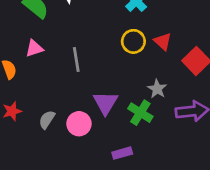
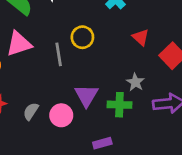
yellow circle: (133, 41) -> (82, 37), moved
pink triangle: (34, 48) -> (19, 44), size x1.5
green cross: (140, 113) -> (119, 105), turned -30

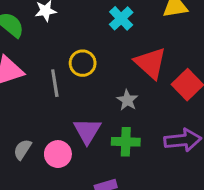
red triangle: (141, 37) -> (150, 63), size x1.6
gray star: (135, 82) -> (127, 100), moved

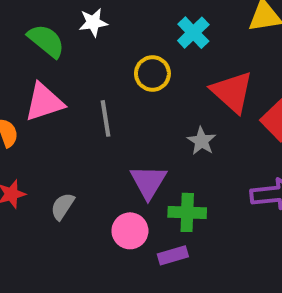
yellow circle: (83, 63) -> (152, 74), moved
green cross: (126, 142) -> (187, 212), moved
pink circle: (58, 154) -> (130, 231), moved

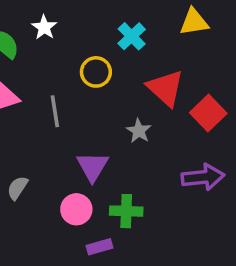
white star: (93, 22) -> (44, 27), turned -30
green cross: (187, 212) -> (126, 211), moved
purple rectangle: (173, 255) -> (99, 247), moved

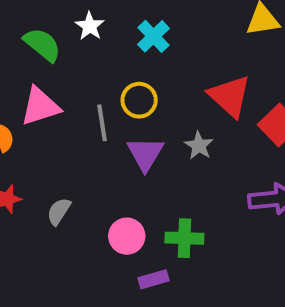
cyan cross: (132, 36) -> (154, 36), moved
yellow circle: (96, 72) -> (139, 100), moved
purple triangle: (92, 166) -> (145, 154), moved

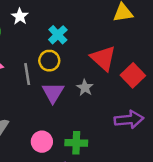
cyan cross: (154, 36) -> (58, 35), moved

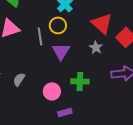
gray star: (85, 88) -> (96, 47), moved
green cross: (76, 143) -> (80, 81), moved

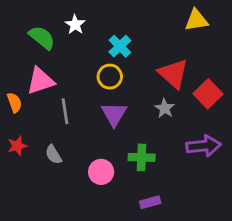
gray line: (40, 36) -> (65, 111), moved
gray semicircle: (19, 79) -> (53, 155), turned -64
purple rectangle: (65, 112) -> (150, 202), moved

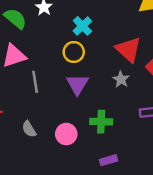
gray semicircle: (53, 155) -> (29, 129), moved

